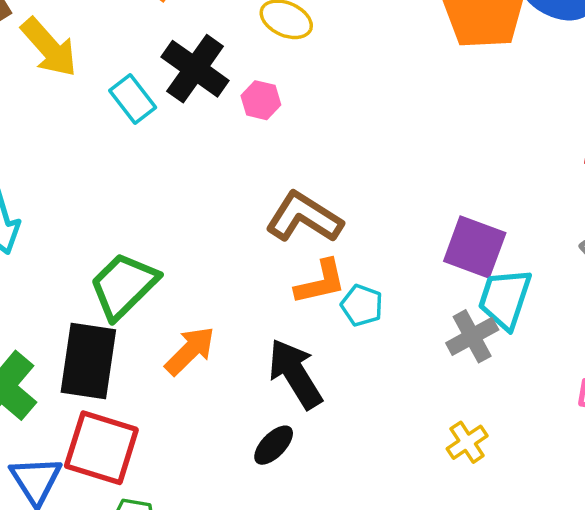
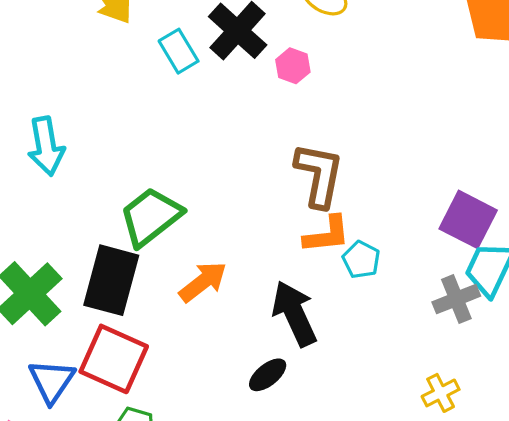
brown L-shape: (304, 217) -> (319, 175), turned 62

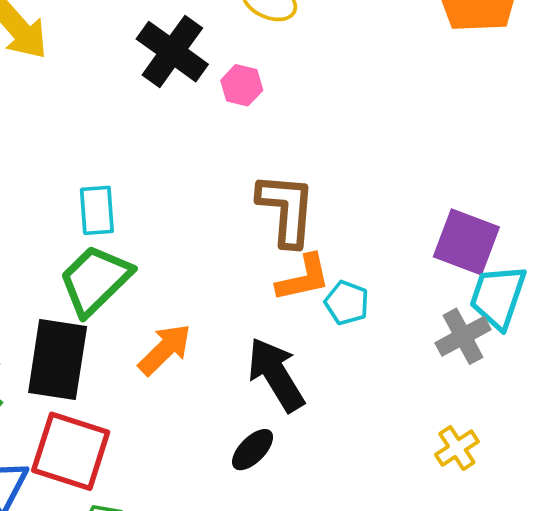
cyan rectangle: (179, 51) -> (97, 210), moved, turned 33

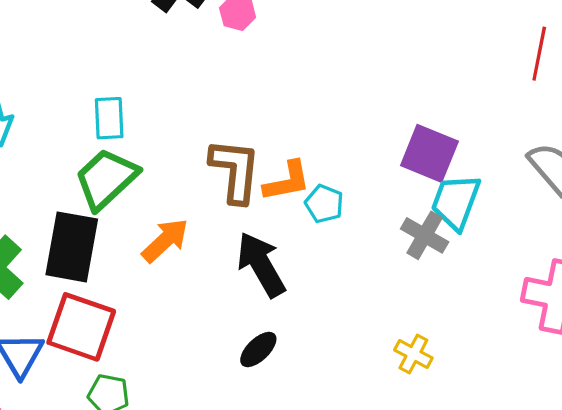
brown L-shape: (286, 209) -> (235, 171), moved
gray cross: (463, 336) -> (425, 235), turned -33
yellow cross: (457, 448) -> (413, 354), moved, turned -30
black ellipse: (253, 450) -> (258, 349), moved

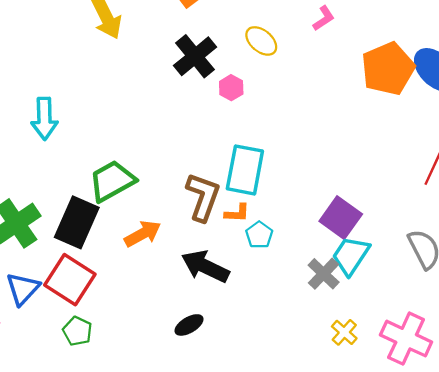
cyan rectangle: (109, 118) -> (245, 170), moved, size x1.6
orange L-shape: (287, 181) -> (237, 213), size x0.7
black arrow: (261, 265) -> (205, 266), turned -48
yellow cross: (413, 354) -> (344, 332), moved

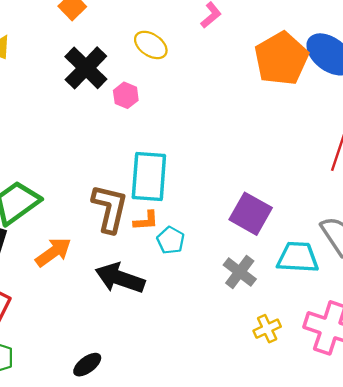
cyan trapezoid: (351, 256) -> (298, 257), moved, turned 66
black ellipse: (189, 325) -> (87, 365), moved
yellow cross: (344, 332) -> (267, 329), turned 30

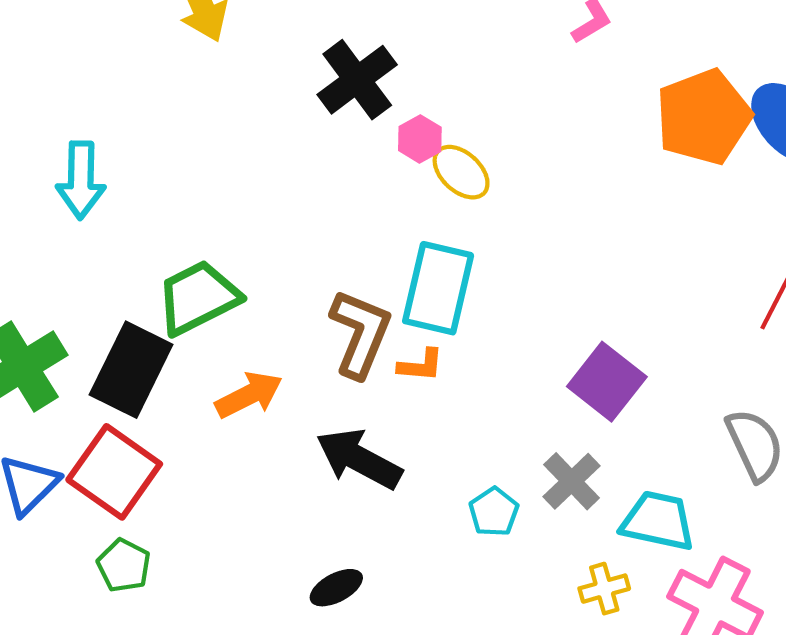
yellow ellipse: (151, 45) -> (461, 172), moved
cyan pentagon: (171, 240) -> (494, 512), moved
cyan trapezoid: (298, 257) -> (658, 521), moved
black ellipse: (87, 365) -> (336, 588), moved

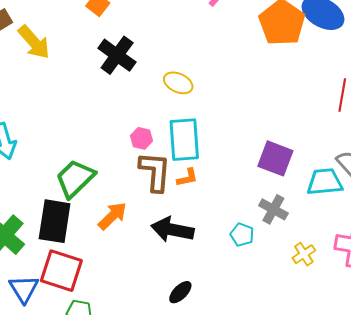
pink hexagon: (420, 139) -> (142, 138), moved
cyan trapezoid: (658, 521) -> (325, 182), moved

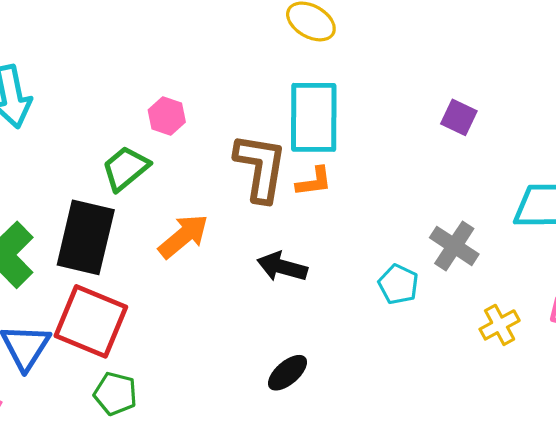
pink hexagon: (142, 138) -> (167, 116), moved
purple square: (275, 158) -> (459, 117), moved, size x0.6
green trapezoid: (75, 178) -> (126, 168), size x0.7
black arrow: (172, 230) -> (282, 267), size x0.7

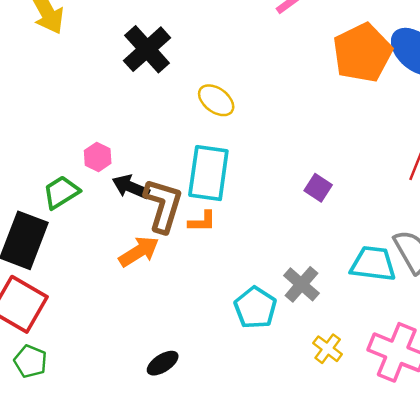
orange arrow: (183, 236) -> (139, 252), moved
black arrow: (282, 267) -> (131, 187), moved
cyan pentagon: (398, 284) -> (255, 308), size x1.4
yellow cross: (500, 325) -> (328, 349), turned -32

